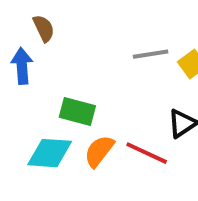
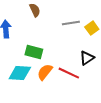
brown semicircle: (44, 28) -> (35, 10), moved

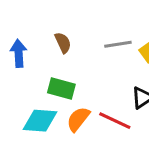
brown semicircle: (35, 10) -> (63, 43), moved

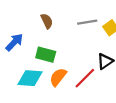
blue arrow: (19, 53) -> (14, 42), moved, turned 48
red line: (115, 121) -> (85, 78), turned -70

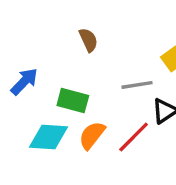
brown semicircle: (47, 21) -> (88, 40), moved
gray line: (87, 22) -> (137, 85), moved

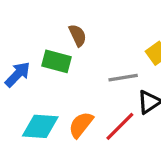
green rectangle: (73, 101) -> (57, 61), moved

